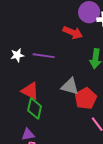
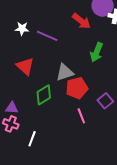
gray triangle: (70, 86) -> (65, 72), turned -48
green diamond: (35, 108) -> (44, 95), moved, turned 30

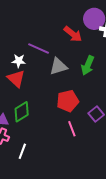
white star: (22, 29) -> (19, 61), moved
gray triangle: (65, 72) -> (58, 66), moved
green diamond: (44, 95) -> (22, 112), moved

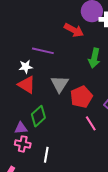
gray triangle: (58, 66) -> (60, 84), moved, turned -30

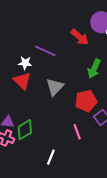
red pentagon: (81, 97) -> (86, 101), moved
green diamond: (38, 116) -> (25, 130), moved
white line: (46, 155) -> (51, 157), moved

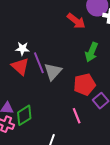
purple line: (45, 51) -> (39, 63), moved, turned 45

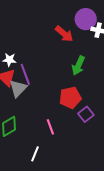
gray triangle: (53, 72) -> (18, 88), moved
pink line: (77, 116) -> (50, 127), moved

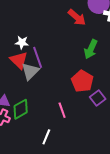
red pentagon: (70, 98) -> (82, 81), turned -30

